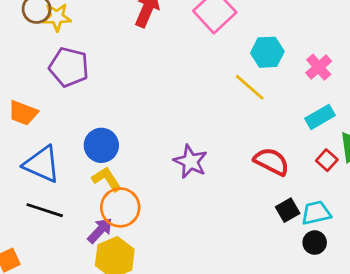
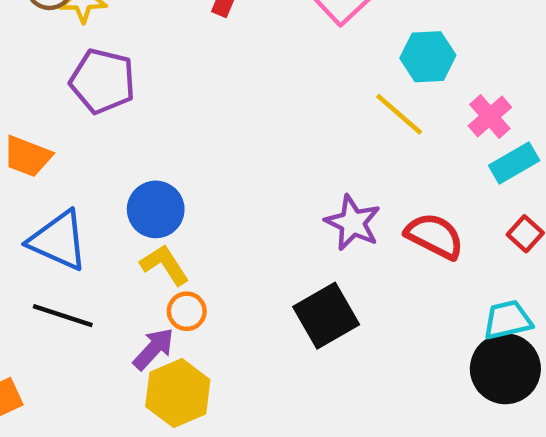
pink cross: (319, 67) -> (490, 116), moved
purple star: (190, 162) -> (353, 223), moved
orange circle: (120, 207) -> (187, 311), size x0.6
black square: (288, 210) -> (326, 316), moved, size x1.6
black circle: (315, 243) -> (505, 369), size x1.8

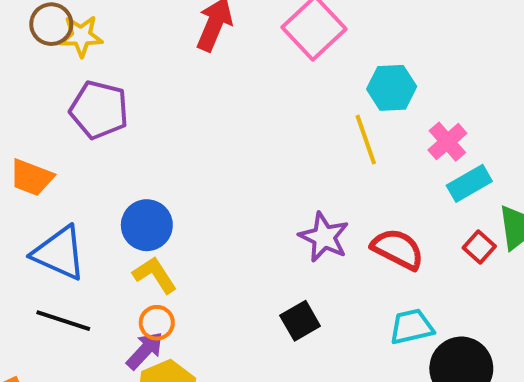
yellow line: (399, 114) -> (366, 140), turned 30
orange circle: (187, 311) -> (157, 323), moved
black square: (326, 316) -> (300, 321), size x0.7
cyan trapezoid: (508, 320) -> (412, 327), moved

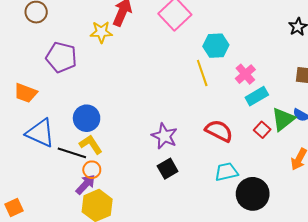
yellow star: (81, 36) -> (101, 32), moved
purple star: (324, 237) -> (164, 136), moved
black line: (63, 321) -> (72, 153), moved

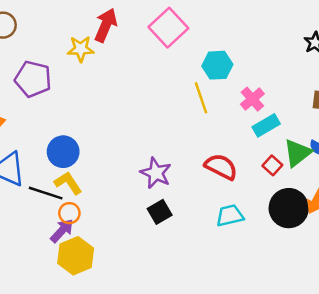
black circle: (253, 194) -> (289, 208), moved

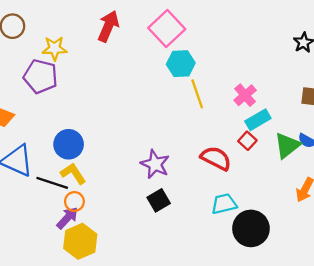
yellow star: (81, 49) -> (55, 48), moved
cyan hexagon: (217, 65) -> (181, 64), moved
red square: (272, 165) -> (247, 141), moved
black circle: (289, 208) -> (251, 228), moved

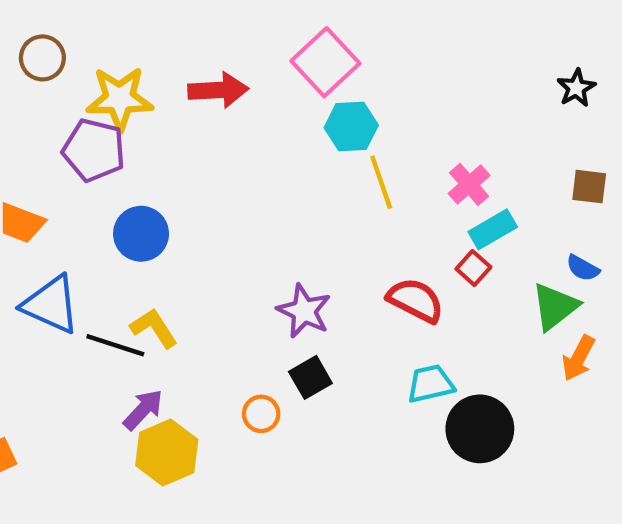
red arrow: (108, 26) -> (218, 90), moved, turned 64
yellow star: (55, 48) -> (120, 99), size x1.4
blue circle: (69, 144) -> (141, 234), moved
green triangle: (287, 145) -> (555, 307), moved
orange circle: (74, 202) -> (261, 414), moved

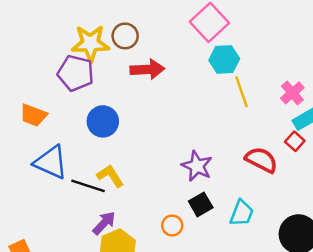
brown circle: (42, 58) -> (125, 36), moved
red arrow: (218, 90) -> (147, 69), moved
cyan trapezoid: (431, 384) -> (242, 213), moved, turned 124

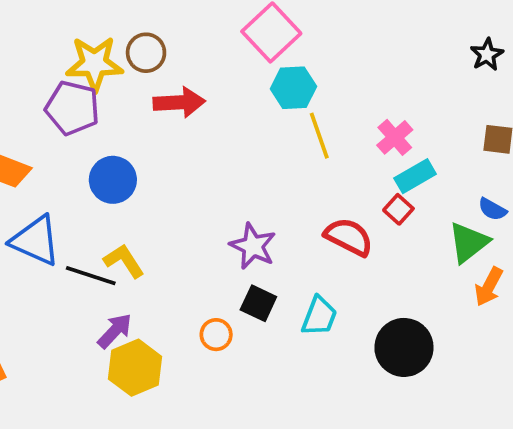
black square: (201, 204) -> (258, 303), turned -35

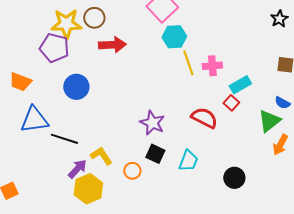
pink cross: (395, 137) -> (212, 66), moved, turned 36
blue triangle: (36, 241) -> (34, 120), turned -32
yellow L-shape: (124, 261) -> (101, 156), moved
black circle: (404, 347) -> (234, 178), size x0.7

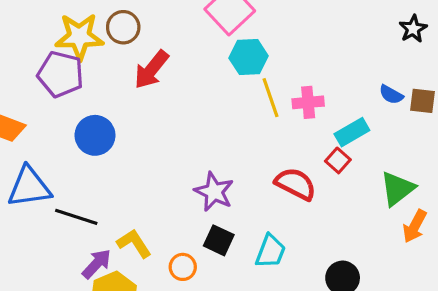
red arrow: (112, 45) -> (151, 70), turned 132
blue semicircle: (282, 103) -> (391, 95), moved

